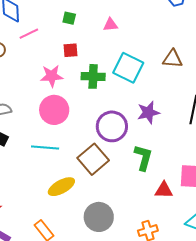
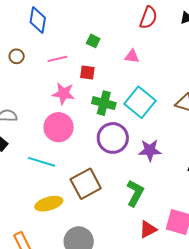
pink line: (29, 34) -> (57, 59), moved
purple circle: (112, 126) -> (113, 138), moved
red triangle: (164, 190) -> (148, 229), turned -42

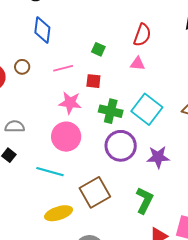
red semicircle: (148, 18) -> (142, 35), moved

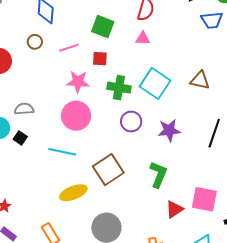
green square: (98, 49) -> (103, 27), size x1.6
brown circle: (22, 67) -> (35, 42), moved
purple circle: (121, 146) -> (131, 122), size x0.7

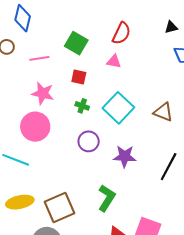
red square: (100, 59) -> (79, 77), moved
green cross: (119, 88) -> (82, 106), size x0.6
brown square: (108, 170) -> (59, 208), moved

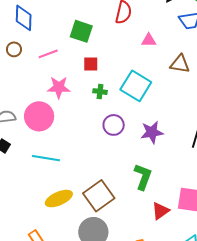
pink triangle: (114, 61) -> (149, 40), moved
brown triangle: (163, 112) -> (180, 64), moved
pink circle: (35, 127) -> (39, 116), moved

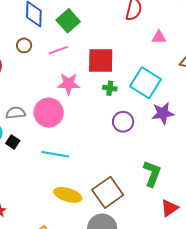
green square: (81, 31) -> (68, 21), moved, turned 30
red square: (91, 64) -> (101, 61), size x1.8
purple star: (152, 132) -> (163, 113), moved
yellow ellipse: (59, 199) -> (68, 195), turned 40

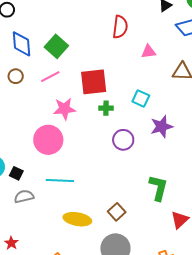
cyan square: (146, 83) -> (141, 98), size x0.6
gray semicircle: (16, 113) -> (24, 196), moved
brown square: (108, 192) -> (117, 212), size x0.6

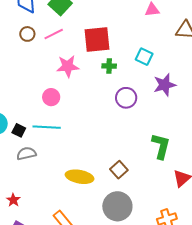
brown circle: (16, 76) -> (27, 34), moved
pink circle: (48, 140) -> (51, 97), size x0.6
cyan line: (60, 180) -> (47, 127), moved

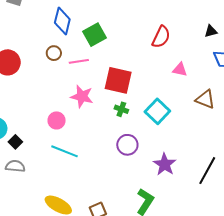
cyan square: (144, 57) -> (157, 111), size x1.4
purple star: (165, 85) -> (165, 164), moved, turned 30
cyan line: (47, 127) -> (64, 151), moved

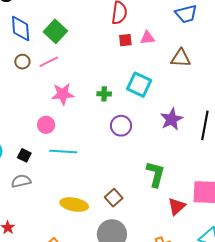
red square: (118, 80) -> (125, 40), moved, size x0.5
black square: (15, 142) -> (24, 155), moved
purple star: (165, 164) -> (172, 119), moved, turned 30

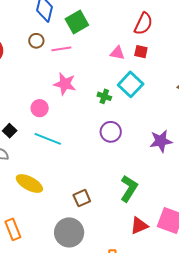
pink triangle: (147, 38) -> (117, 53), moved
cyan square: (139, 85) -> (131, 84), moved
yellow ellipse: (74, 205) -> (29, 184), moved

